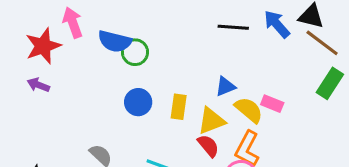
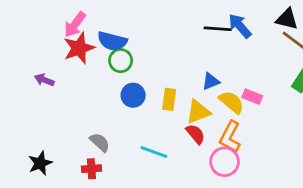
pink arrow: (73, 23) -> (75, 25), turned -124
blue arrow: (277, 24) -> (240, 26), moved
red star: (43, 46) -> (79, 48), moved
green circle: (135, 52) -> (121, 61), moved

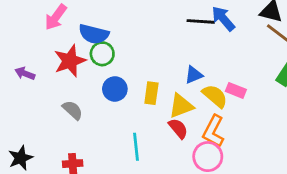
red star: (79, 48) -> (70, 61), moved
gray semicircle: (100, 142) -> (73, 110), moved
cyan line: (154, 152) -> (136, 147), turned 64

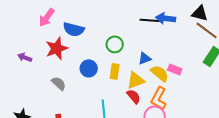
blue arrow: (223, 19) -> (166, 18), turned -42
green circle: (102, 54) -> (115, 44), moved

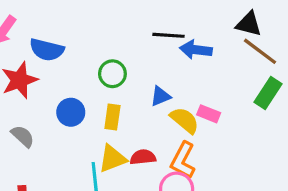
blue arrow: (166, 18) -> (196, 50), moved
yellow triangle: (136, 80) -> (112, 159), moved
red semicircle: (134, 96) -> (143, 157), turned -56

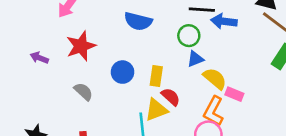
blue semicircle: (47, 50) -> (138, 21), moved
green circle: (112, 74) -> (189, 36), moved
pink rectangle: (209, 114) -> (234, 94), moved
red semicircle: (143, 157) -> (171, 97), moved, turned 48

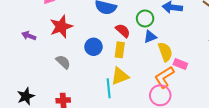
yellow semicircle: (215, 79) -> (165, 52), turned 30
red semicircle: (171, 97) -> (123, 31), moved
orange L-shape: (214, 111) -> (164, 77), turned 30

